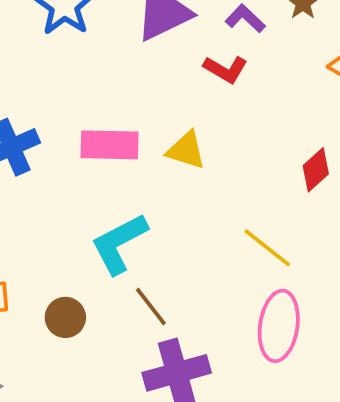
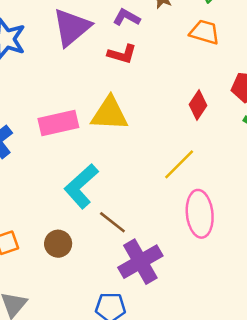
yellow triangle: (186, 150) -> (110, 114), size x1.4
yellow line: (267, 248) -> (179, 164), turned -69

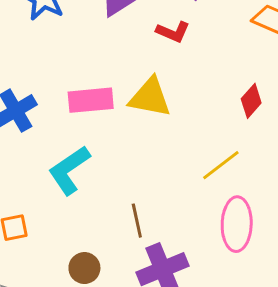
cyan L-shape: (81, 186) -> (69, 170), moved
brown line: (112, 222) -> (137, 221), turned 32
brown circle: (58, 244) -> (84, 268), moved

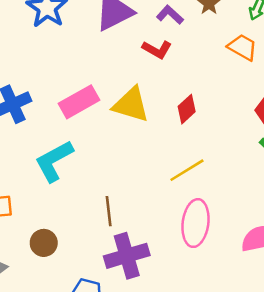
pink rectangle: (91, 100) -> (79, 102), turned -30
red diamond: (251, 101) -> (187, 109), moved
brown circle: (84, 268) -> (44, 243), moved

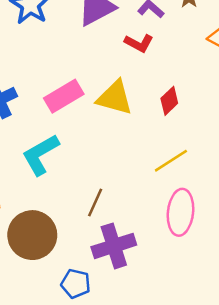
brown line: (109, 211) -> (95, 202), turned 32
brown circle: (44, 243) -> (32, 235), size x1.8

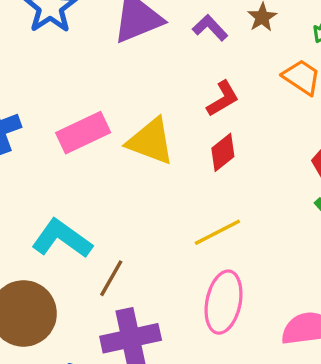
red L-shape: (139, 43) -> (223, 99), moved, turned -64
cyan L-shape: (40, 155) -> (62, 239), moved, turned 60

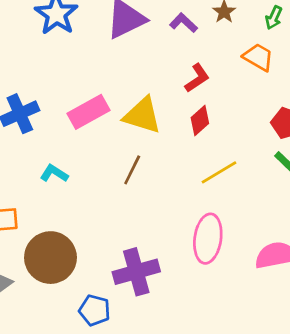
yellow line: (217, 232) -> (219, 172), moved
cyan L-shape: (62, 239) -> (54, 173), moved, size x0.6
brown line: (111, 278) -> (132, 170), moved

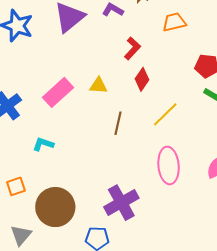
orange trapezoid: (258, 57) -> (174, 22), turned -30
yellow triangle: (142, 115) -> (98, 86), size x0.6
brown line: (132, 170) -> (118, 123), moved

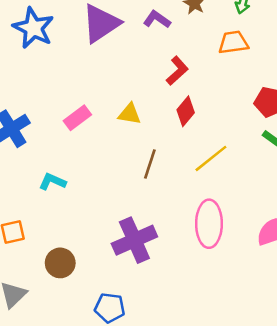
pink rectangle: (58, 92) -> (77, 118), size x0.7
purple cross: (121, 203) -> (134, 240), moved
brown circle: (55, 207) -> (60, 263), size x0.6

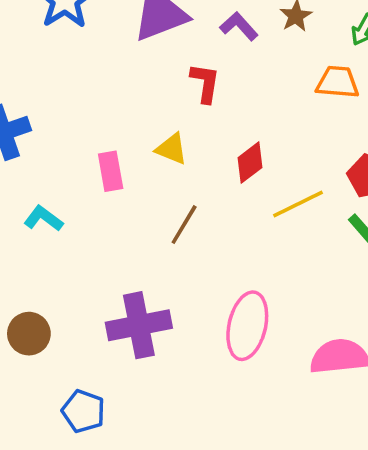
red L-shape: (177, 71) -> (205, 83), moved, turned -52
pink rectangle: (77, 118) -> (111, 171), moved, turned -76
yellow line: (211, 158) -> (298, 204), moved

